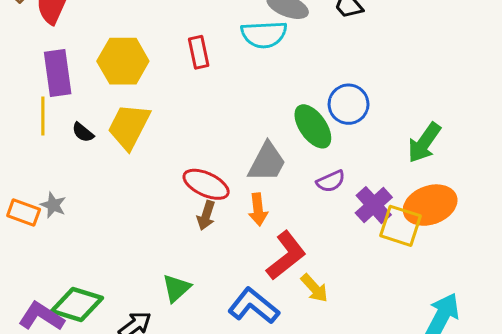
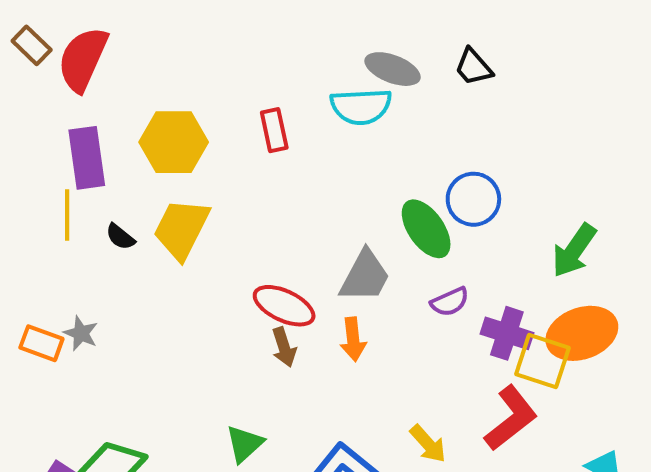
purple cross: (374, 205) -> (507, 333), turned -30
brown arrow: (206, 215) -> (284, 347), turned -36
red L-shape: (286, 256) -> (511, 418), moved

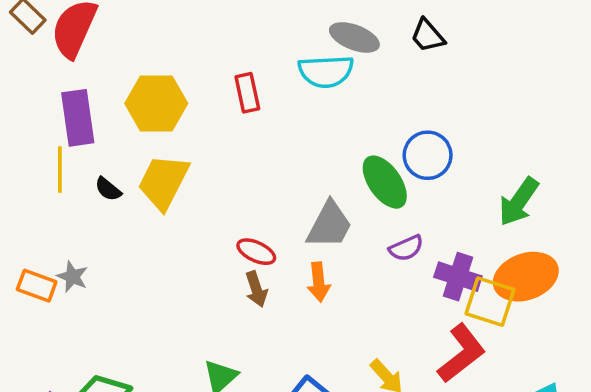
red ellipse: (284, 306) -> (256, 252), size x0.7

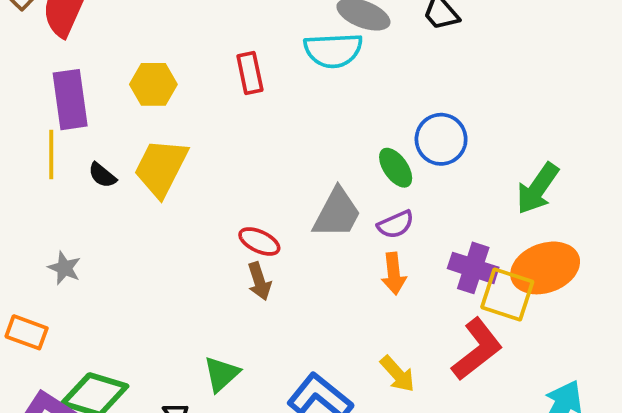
yellow hexagon: (156, 103) -> (153, 84), size x0.7
green ellipse: (385, 182) -> (396, 168), size x0.7
purple semicircle: (406, 248) -> (396, 224), moved
orange arrow: (319, 282) -> (394, 274), moved
orange rectangle: (37, 286) -> (27, 332), moved

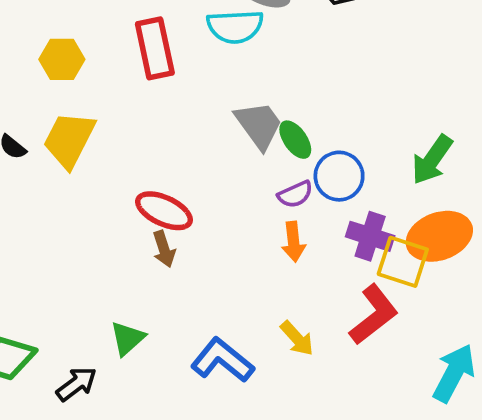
red rectangle: (250, 73) -> (155, 48), size x1.5
blue circle: (441, 139) -> (339, 176), moved
gray trapezoid: (337, 213) -> (259, 125), moved, turned -64
red ellipse: (259, 241) -> (164, 211), size x1.4

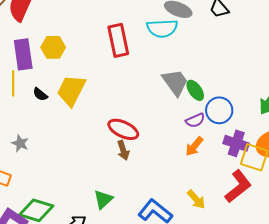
yellow hexagon: (62, 59) -> (53, 47), moved
orange arrow: (293, 242) -> (194, 146), turned 45

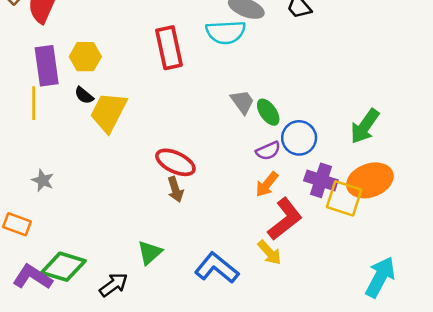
gray trapezoid: (175, 82) -> (242, 102), size x0.7
black semicircle: (40, 94) -> (84, 95), moved
red L-shape: (238, 186) -> (285, 219), moved

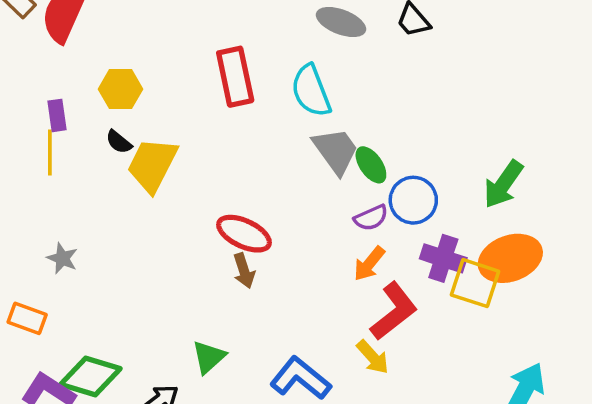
cyan semicircle: (226, 32) -> (311, 91), moved, turned 72
purple rectangle: (47, 66) -> (57, 115), moved, size x0.6
gray trapezoid: (242, 102) -> (336, 151), size x1.4

